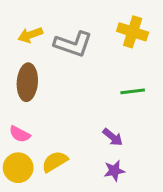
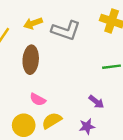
pink semicircle: (20, 134) -> (38, 99), moved
purple star: (114, 171) -> (87, 126), moved

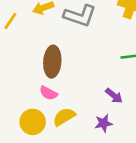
brown ellipse: (31, 60) -> (52, 62), moved

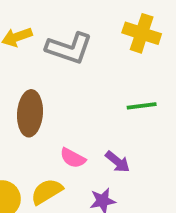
pink semicircle: (48, 93) -> (73, 158), moved

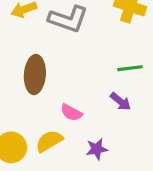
purple arrow: (117, 162) -> (120, 101), moved

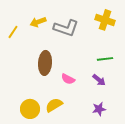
pink semicircle: (71, 113) -> (68, 79), moved
purple star: (97, 149) -> (99, 109), moved

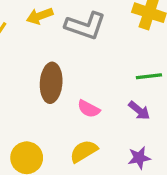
yellow semicircle: (54, 105) -> (84, 151), moved

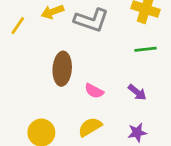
green line: (149, 76) -> (145, 49), moved

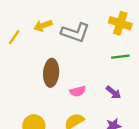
pink semicircle: (94, 91) -> (78, 91), turned -42

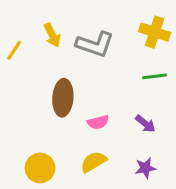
yellow arrow: (43, 26) -> (52, 35), turned -96

